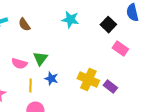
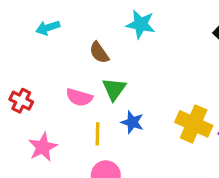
cyan star: (70, 20) -> (141, 24), moved
brown semicircle: (24, 25) -> (99, 53), moved

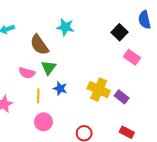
brown semicircle: (99, 53) -> (39, 45), size x1.5

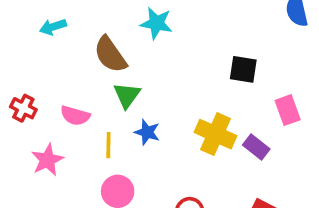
black square: (119, 32) -> (243, 69), moved, turned -35
pink rectangle: (132, 57) -> (288, 110), moved, turned 35
pink semicircle: (27, 73) -> (75, 116), moved

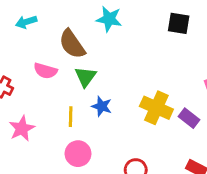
black square: (243, 69) -> (179, 23), moved
pink semicircle: (75, 116) -> (45, 71), moved

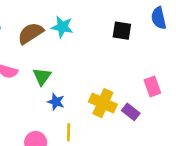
brown semicircle: (72, 44) -> (31, 33), moved, turned 92
yellow line: (71, 117) -> (69, 132), moved

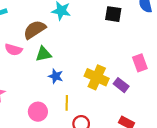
brown semicircle: (31, 33) -> (35, 30), moved
green triangle: (42, 76) -> (43, 54), turned 42

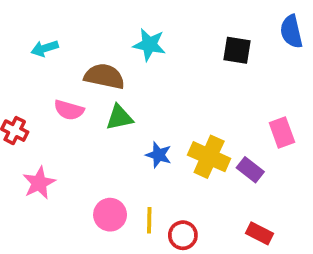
brown semicircle: (35, 30) -> (104, 76), turned 45
blue star: (56, 76) -> (159, 155), moved
yellow line: (67, 103) -> (149, 220), moved

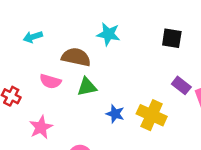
purple rectangle: (250, 170) -> (181, 85), moved
pink star: (39, 183) -> (41, 127), moved

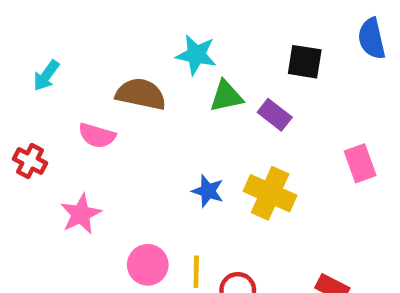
cyan arrow: (33, 37) -> (46, 76), moved, turned -36
purple rectangle: (181, 85) -> (275, 115), moved
green triangle: (87, 87) -> (226, 96), moved

